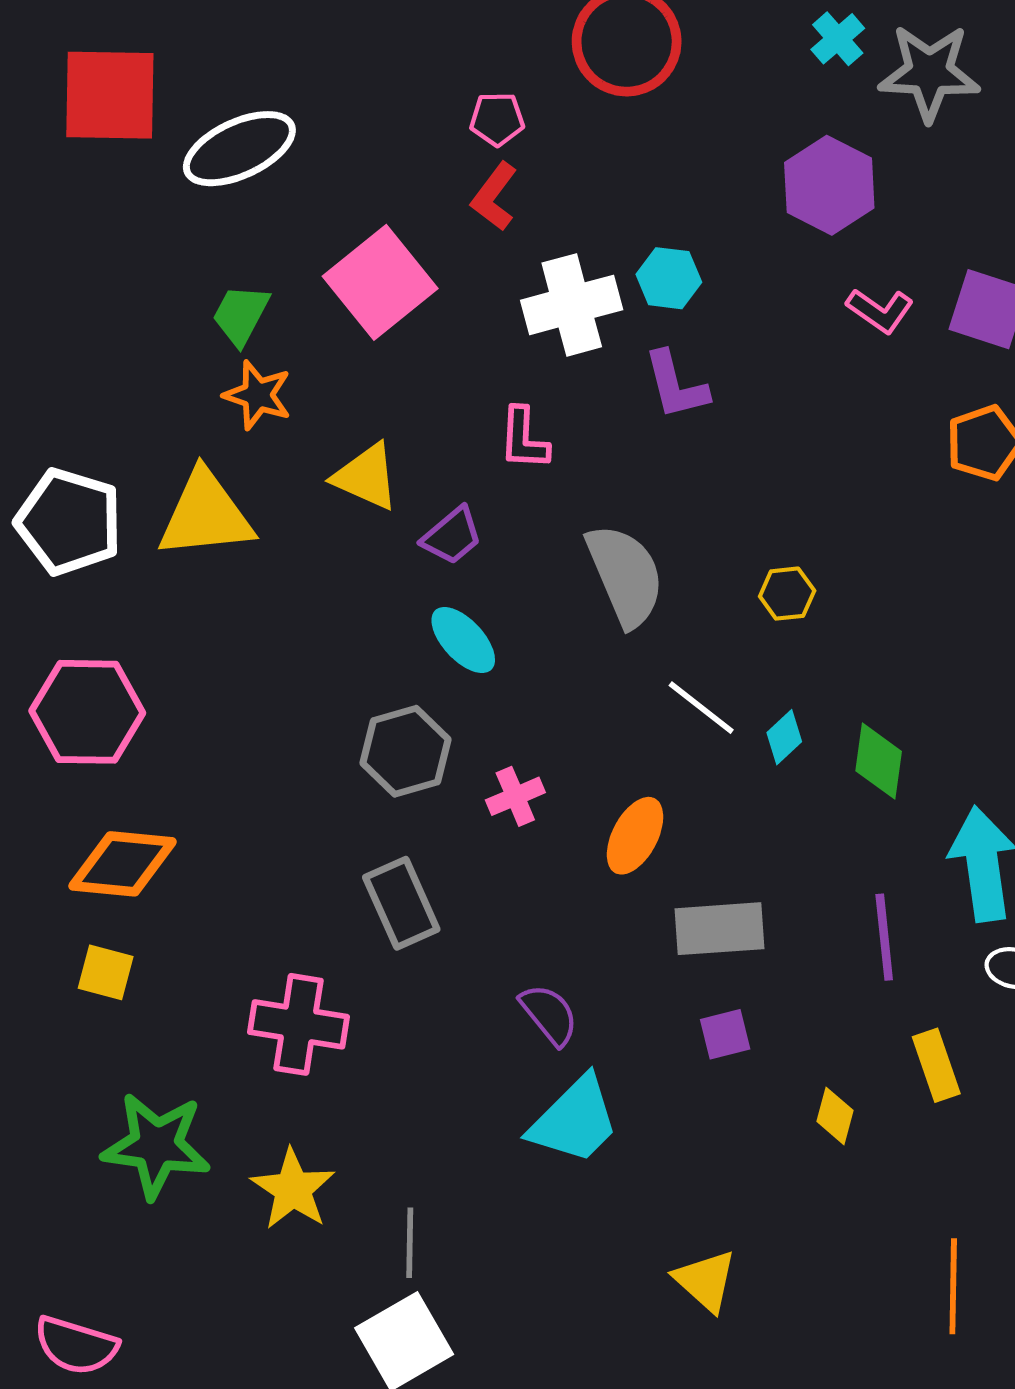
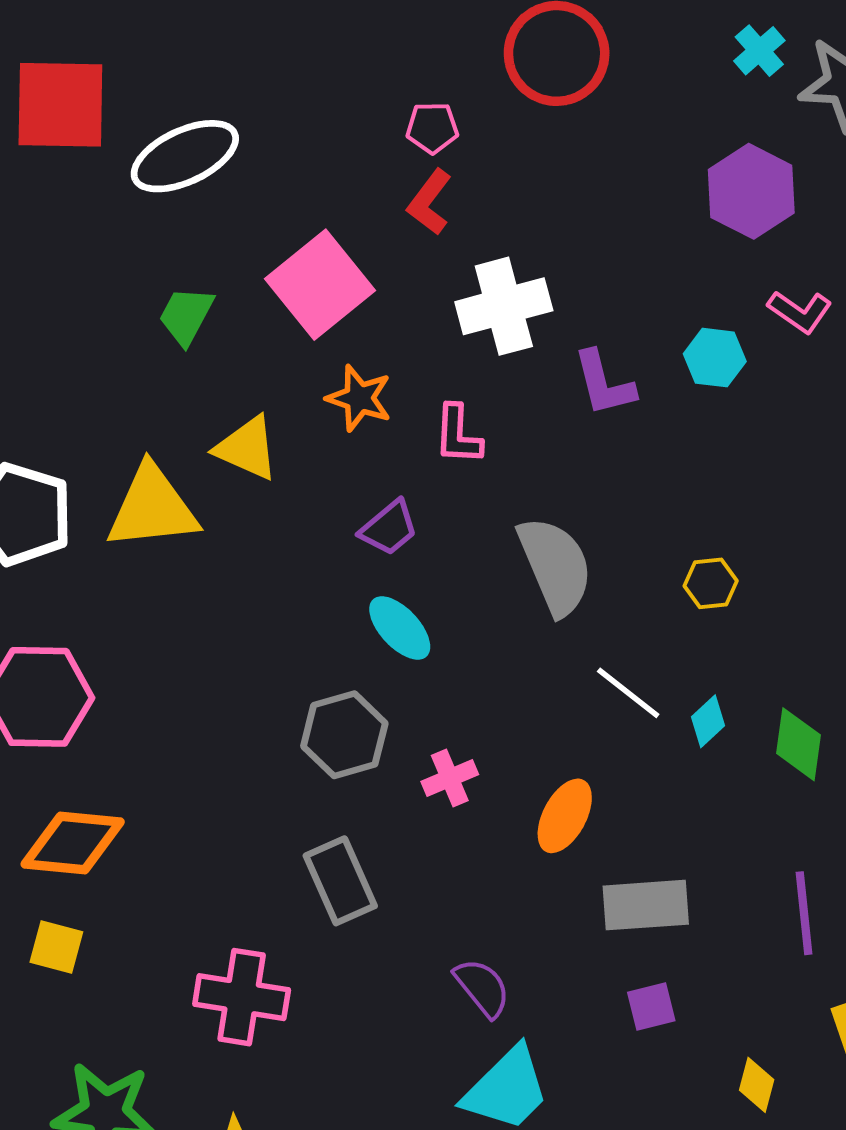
cyan hexagon: (669, 278) -> (715, 358), moved
orange star: (258, 395) -> (359, 398), moved
yellow triangle: (366, 477) -> (247, 448), moved

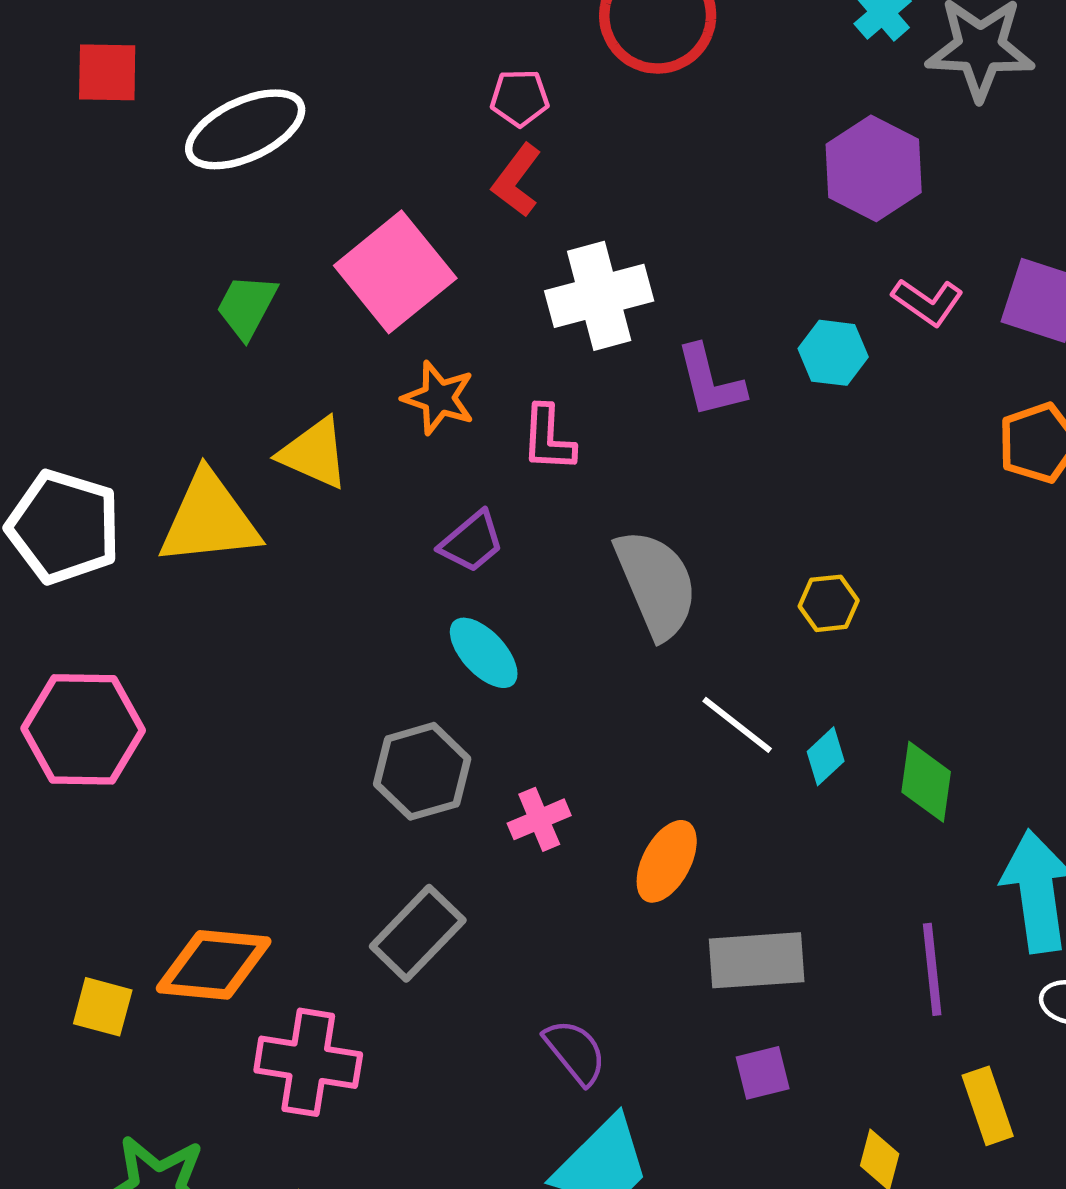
red square: (60, 105) -> (107, 72), size x0.6
orange diamond: (73, 843) -> (214, 965), moved
gray rectangle: (340, 881) -> (418, 933), turned 68

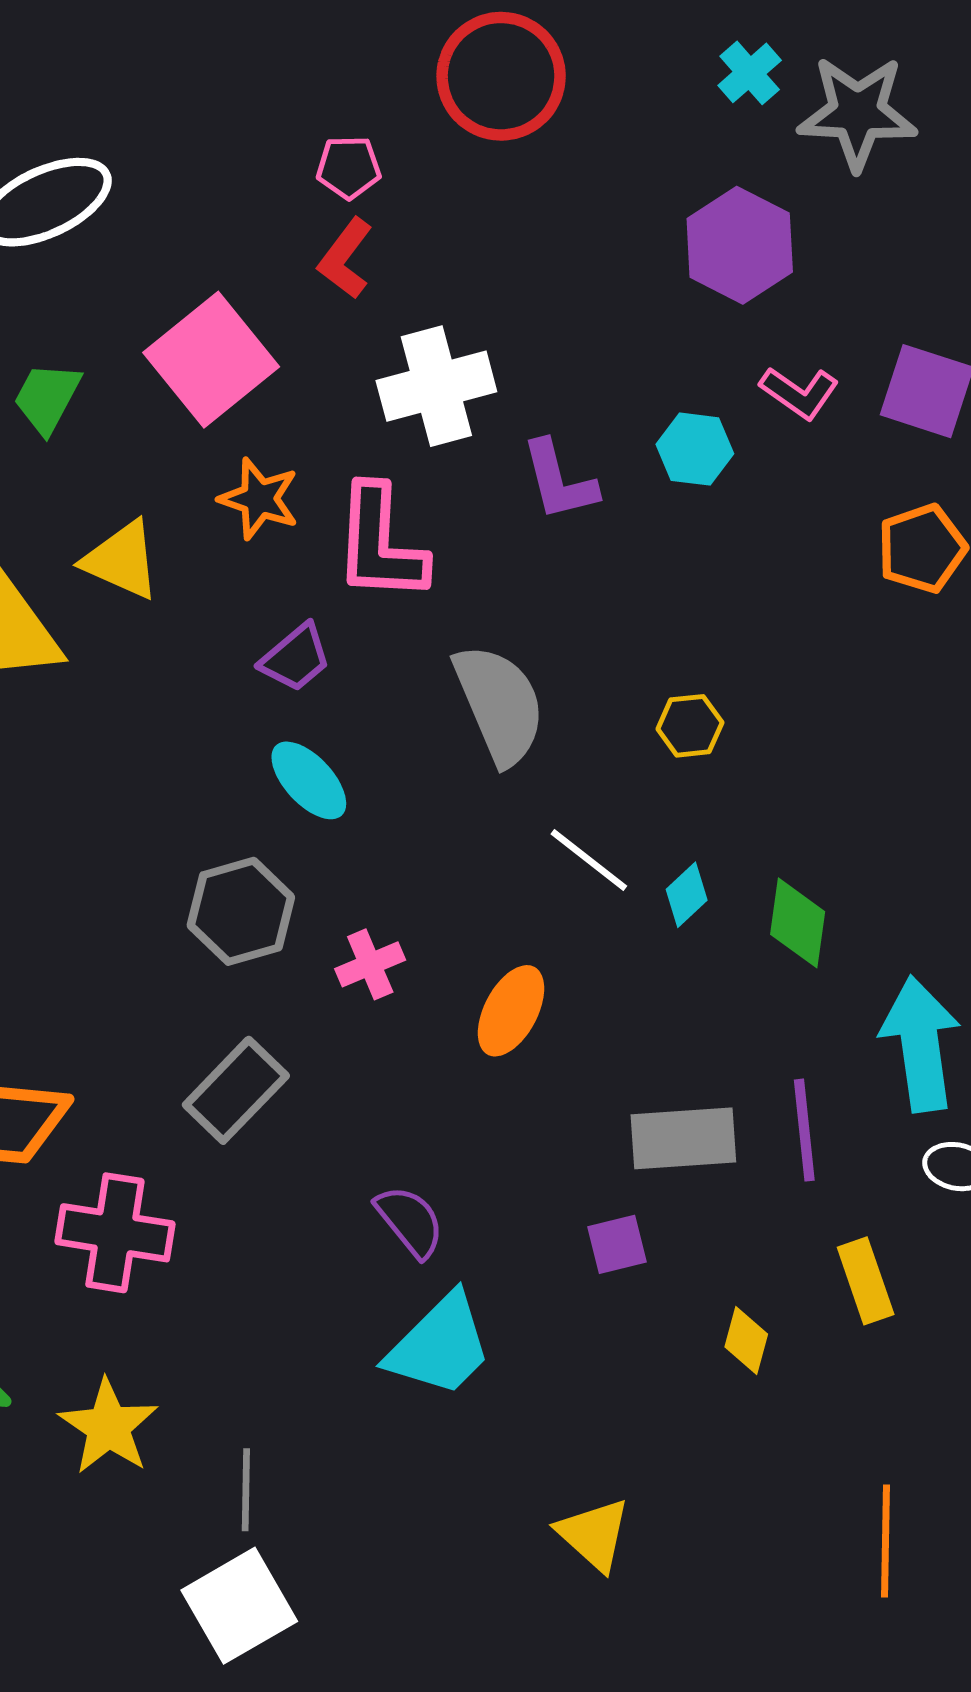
pink L-shape: (548, 438) -> (380, 543), size x1.6
gray rectangle: (757, 960) -> (683, 1138), moved

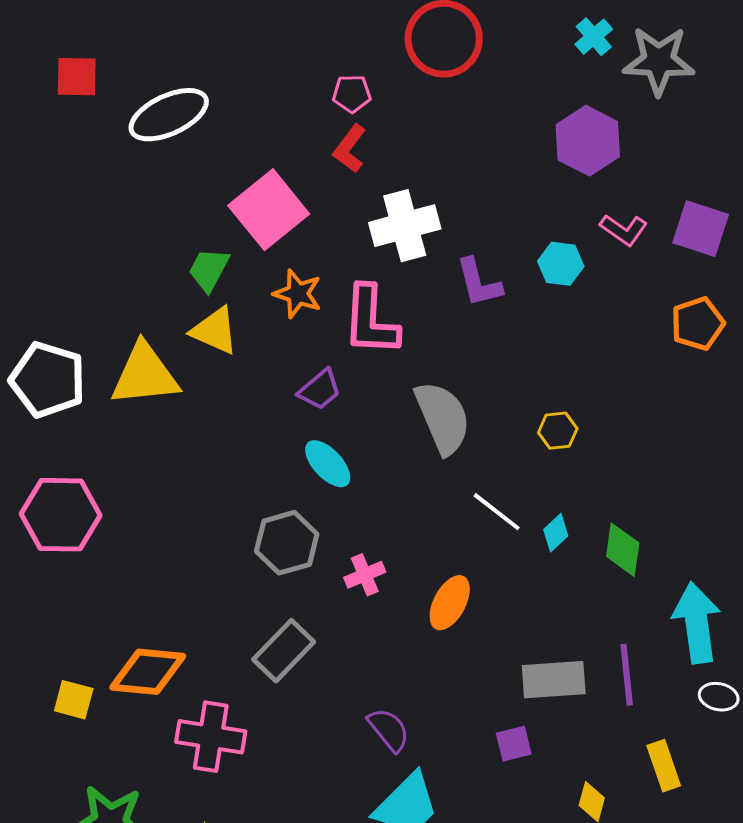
green trapezoid: (47, 398) -> (209, 270), moved

